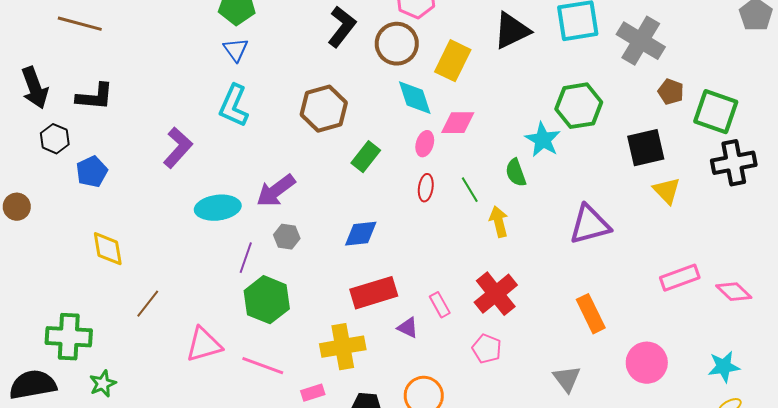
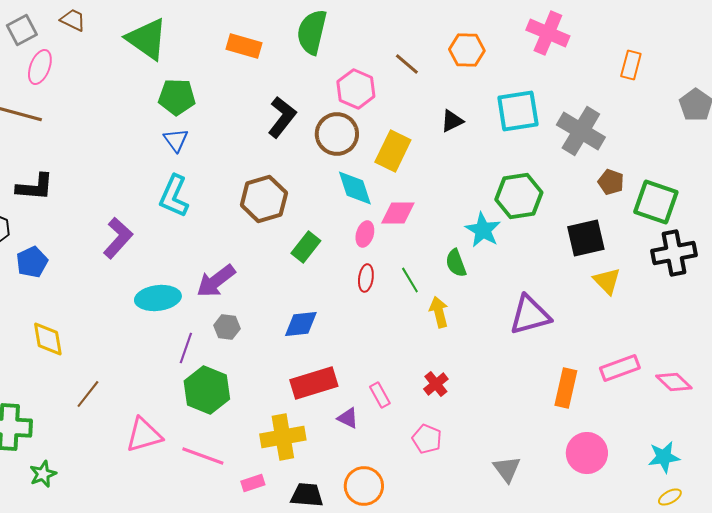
black triangle: (512, 31) -> (452, 121), size x0.6
red cross: (496, 294) -> (436, 384), size x0.6
orange rectangle: (591, 314) -> (566, 388), moved, turned 39

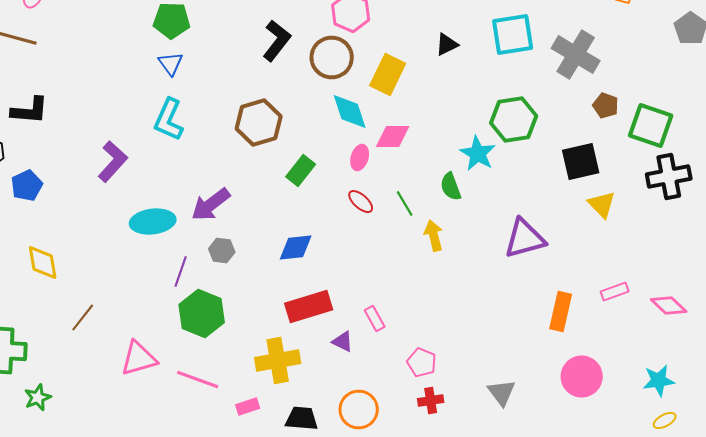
red ellipse: (366, 278) -> (361, 202), turned -56
pink rectangle: (620, 368) -> (615, 292), size x0.7
red cross: (436, 384) -> (431, 400), moved, turned 30

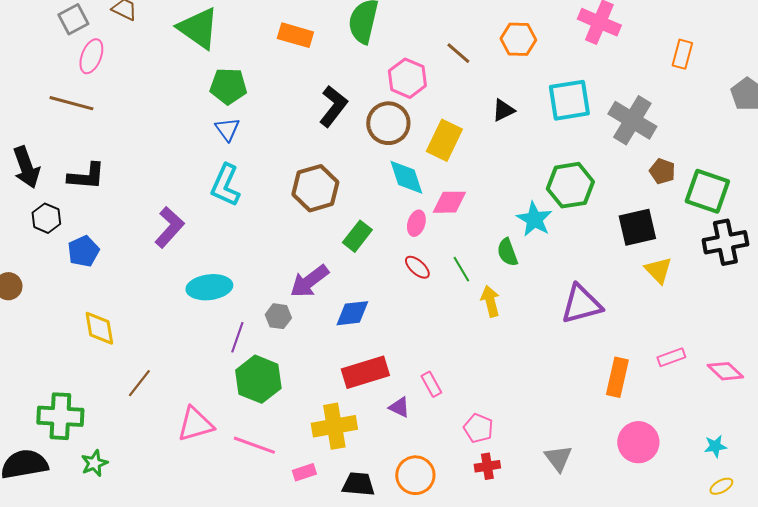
purple arrow: (211, 204) -> (309, 281), moved
cyan star: (659, 380) -> (715, 446), size x0.7

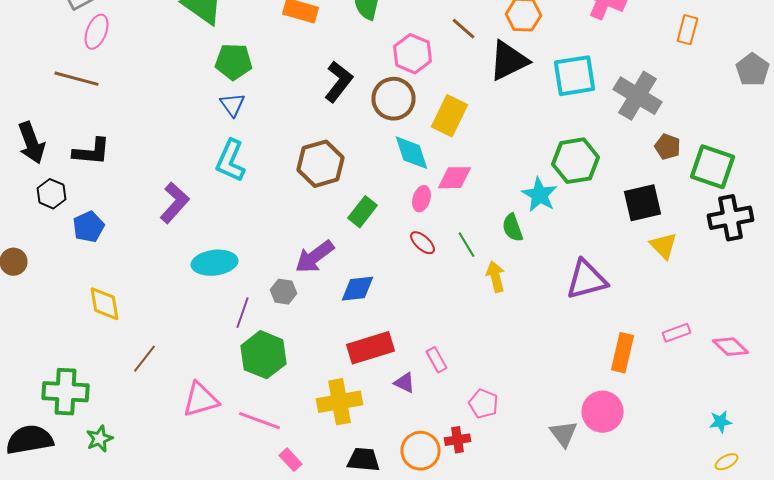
black triangle: (503, 110) -> (508, 61), moved, size x1.8
pink circle: (638, 442) -> (602, 412), moved
red cross: (487, 466) -> (458, 440), moved
pink rectangle: (304, 472) -> (290, 460), moved, turned 65

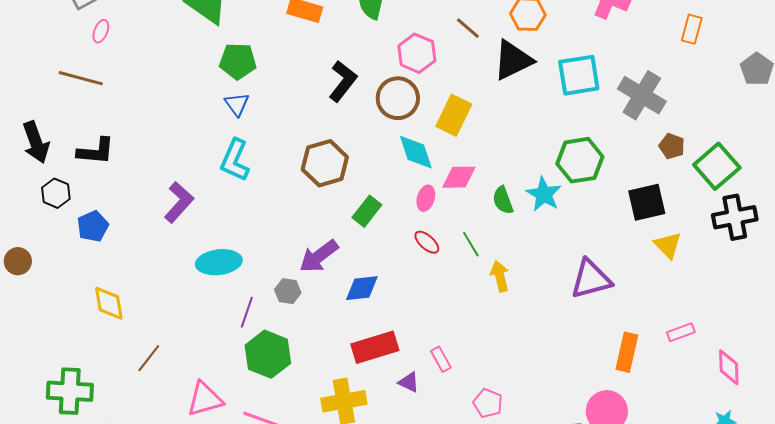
pink ellipse: (96, 32) -> (101, 31), size x0.7
green square: (712, 167) -> (717, 166), turned 30
green semicircle: (512, 228) -> (503, 200), moved
pink diamond: (730, 347) -> (729, 367), moved, turned 45

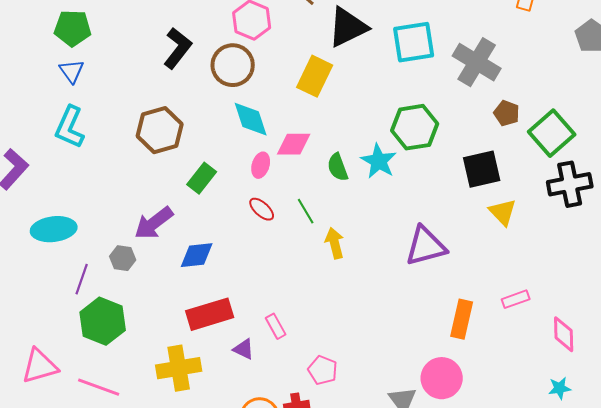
yellow rectangle: (454, 115) -> (315, 76), moved

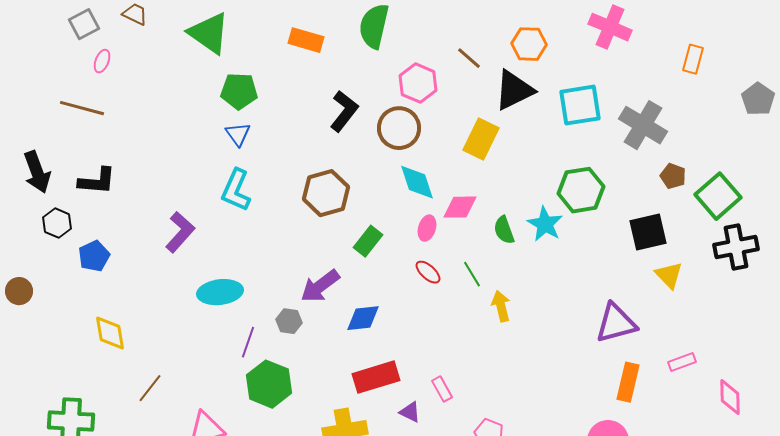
purple triangle: (426, 246) -> (616, 323), moved

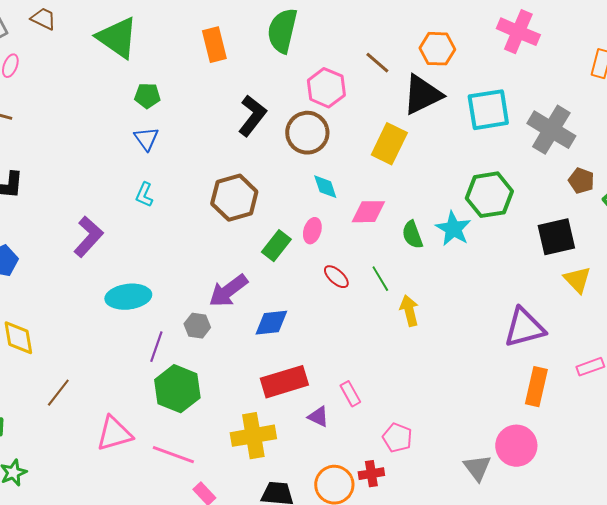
orange rectangle: (306, 40) -> (214, 45), turned 60
green pentagon: (239, 91) -> (147, 96), size x0.7
cyan diamond: (417, 182) -> (325, 187), size x0.7
cyan L-shape: (236, 190) -> (144, 195), size x0.6
pink ellipse: (427, 228) -> (312, 231), moved

